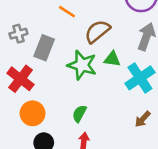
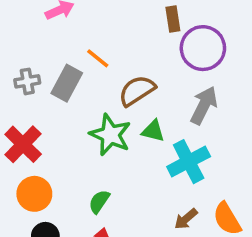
gray rectangle: (44, 48) -> (67, 83), moved

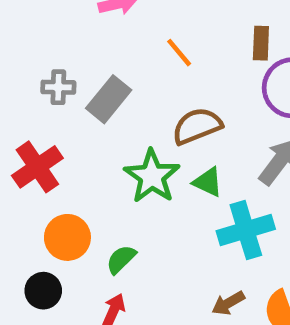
orange line: (98, 58) -> (179, 53), moved
orange circle: (34, 194) -> (67, 237), moved

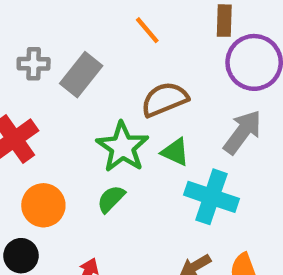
cyan cross: (246, 230) -> (211, 197), turned 36
green semicircle: (121, 259) -> (111, 199), moved

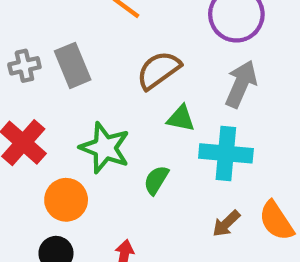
gray rectangle: (81, 75) -> (73, 65), turned -48
green star: (123, 147) -> (105, 148), moved
green semicircle: (111, 199) -> (156, 180), moved

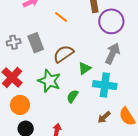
brown semicircle: (159, 70) -> (63, 54), moved
green triangle: (181, 118) -> (85, 68), turned -48
orange circle: (66, 200) -> (20, 105), moved

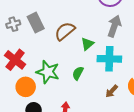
green star: (49, 81) -> (48, 72), moved

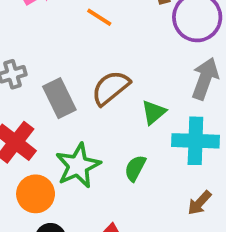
gray rectangle: (36, 23) -> (59, 98), moved
green star: (48, 72) -> (78, 166), turned 30

